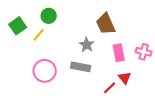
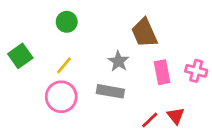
green square: (18, 26) -> (20, 56), moved
yellow line: (39, 35) -> (64, 65), moved
red triangle: (125, 78) -> (176, 116), moved

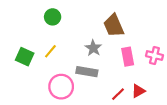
green square: (20, 56) -> (25, 57), moved, turned -30
pink circle: (61, 97) -> (61, 87), moved
red triangle: (176, 116) -> (138, 91), turned 40

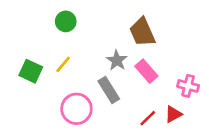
pink cross: (154, 56) -> (188, 86), moved
pink rectangle: (128, 57) -> (146, 71), moved, turned -30
gray rectangle: (87, 72) -> (109, 90), turned 48

